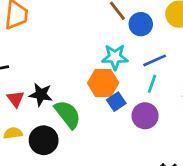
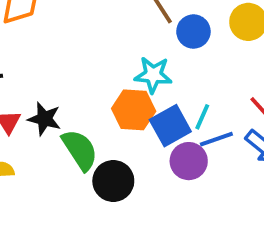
blue line: (155, 60) -> (216, 139), moved
blue square: (116, 102) -> (170, 126), moved, size x1.5
black circle: (44, 140) -> (113, 181), moved

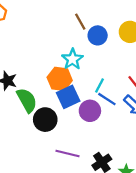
cyan star: (153, 75) -> (72, 59), turned 30
blue square: (170, 126) -> (68, 97), moved
blue line: (216, 139) -> (107, 99), turned 48

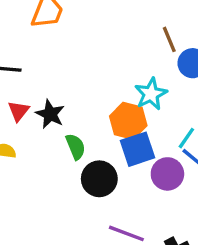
green semicircle: (27, 100) -> (76, 147), size x0.7

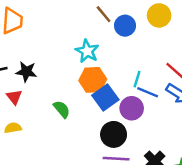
cyan star: (151, 94) -> (87, 51), moved
black star: (50, 114) -> (26, 72), moved
black circle: (99, 179) -> (114, 134), moved

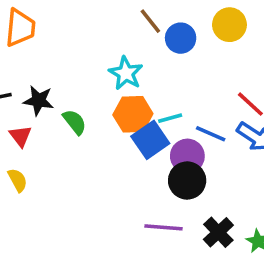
cyan line: (137, 79) -> (170, 118), moved, turned 56
green semicircle: (62, 109) -> (75, 122), moved
yellow semicircle: (13, 128) -> (18, 180), turned 70
black circle: (114, 134) -> (187, 181), moved

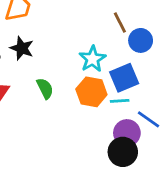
black star: (39, 100) -> (22, 48), moved
blue square: (150, 140) -> (124, 78), moved

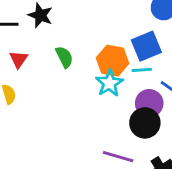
cyan star: (92, 59) -> (109, 83), moved

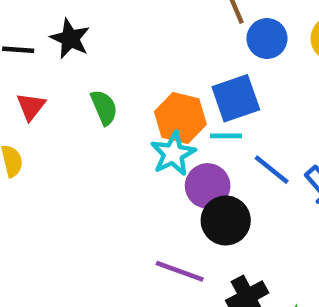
purple circle: (149, 103) -> (208, 186), moved

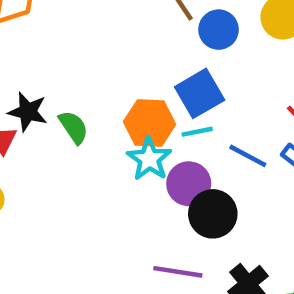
black star: (70, 39) -> (28, 112), moved

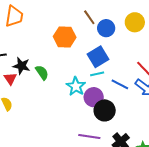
orange hexagon: (150, 123) -> (65, 37), moved

